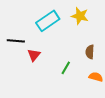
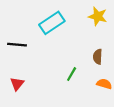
yellow star: (80, 16) -> (98, 16), moved
red triangle: (34, 55) -> (17, 84), moved

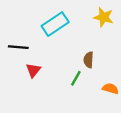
brown semicircle: (98, 57) -> (89, 60), moved
red triangle: (17, 84) -> (33, 70), moved

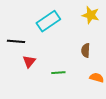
brown semicircle: (89, 60) -> (86, 50), moved
green line: (76, 78) -> (58, 73), moved, turned 56

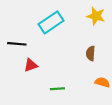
red triangle: (29, 61) -> (31, 65), turned 32
green line: (58, 73) -> (57, 89), moved

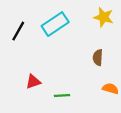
black line: (17, 44) -> (18, 31), moved, turned -66
red triangle: (31, 65) -> (33, 82), moved

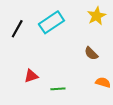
yellow star: (104, 17) -> (97, 16), turned 30
brown semicircle: (98, 58) -> (91, 53), turned -48

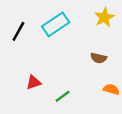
brown semicircle: (91, 53) -> (99, 58), turned -32
green line: (58, 89) -> (63, 96), turned -32

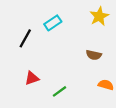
cyan rectangle: (56, 24) -> (53, 23), size x0.7
black line: (18, 31) -> (25, 38), moved

